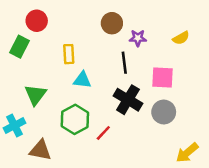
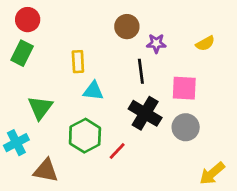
red circle: (37, 21) -> (28, 20), moved

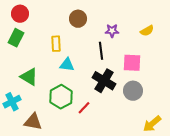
brown circle: (127, 27) -> (78, 19), moved
green triangle: (40, 108) -> (29, 77), turned -36

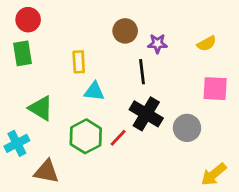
brown circle: (78, 19) -> (125, 31), moved
green rectangle: (16, 38) -> (22, 53), turned -36
pink square: (132, 63) -> (215, 89), moved
red line: (84, 108) -> (118, 138), moved

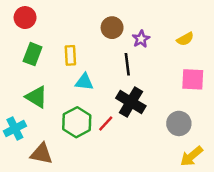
purple star: (157, 44) -> (141, 39), turned -30
green rectangle: (22, 53) -> (33, 54), moved, turned 30
gray circle: (187, 128) -> (179, 123), moved

